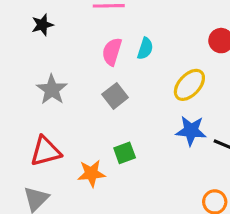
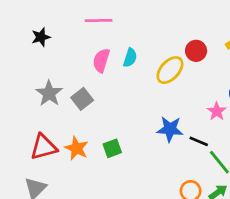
yellow ellipse: (189, 85) -> (170, 70), moved
gray square: (115, 96) -> (82, 99), moved
orange star: (91, 173) -> (77, 148), moved, turned 30

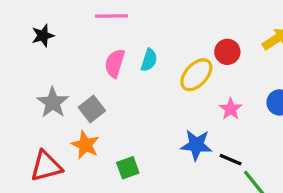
pink star: (217, 111) -> (231, 109), moved
orange star: (77, 148) -> (85, 145), moved

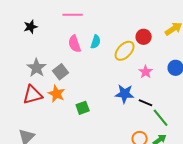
pink semicircle: (115, 63) -> (75, 44), turned -36
red triangle: (46, 166) -> (33, 95), moved

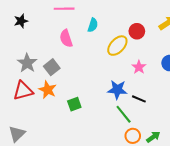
cyan semicircle: (96, 42) -> (93, 25), moved
green line: (161, 118) -> (124, 114), moved

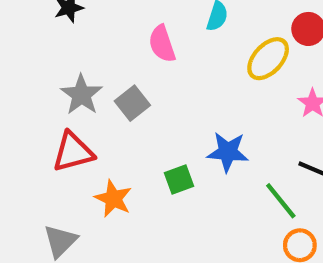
orange star: (48, 90) -> (113, 199), moved
blue star: (117, 90) -> (228, 152), moved

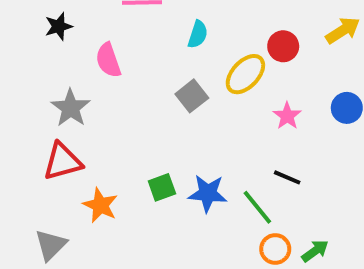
pink semicircle: (162, 44) -> (108, 60), moved
gray square: (132, 103) -> (192, 96), moved
blue star: (228, 152) -> (208, 193), moved

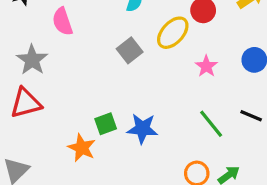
black line: (287, 177) -> (251, 116), moved
orange star: (100, 205) -> (82, 148), moved
green line: (257, 207) -> (211, 124), moved

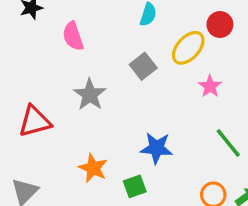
gray star: (32, 60) -> (90, 95), moved
pink star: (206, 66) -> (210, 86), moved
green square: (106, 124) -> (135, 186), moved

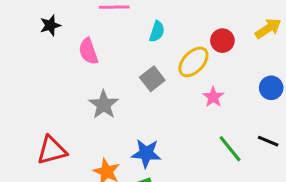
red triangle: (35, 121) -> (52, 150), moved
blue star: (157, 148) -> (146, 153), moved

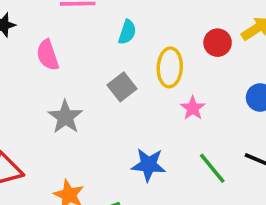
red circle: (222, 41) -> (218, 43), moved
yellow ellipse: (193, 62) -> (170, 67), turned -40
blue star: (146, 153) -> (149, 165), moved

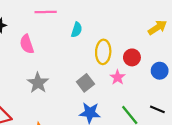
red circle: (218, 43) -> (132, 57), moved
gray square: (122, 87) -> (85, 83), moved

